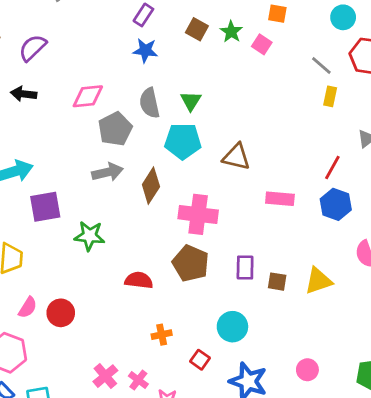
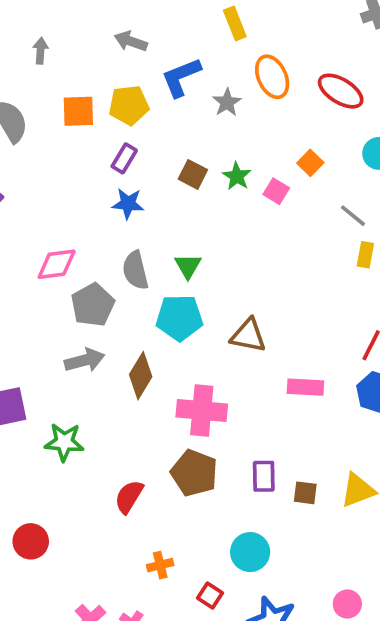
orange square: (277, 14) -> (310, 163), moved, turned 36
red semicircle: (139, 280) -> (129, 497), turned -64

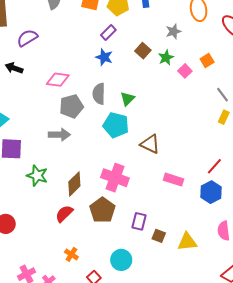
gray star: (227, 102) -> (173, 31), moved
brown diamond: (141, 376) -> (74, 184), moved
orange cross: (160, 565) -> (71, 254), turned 32

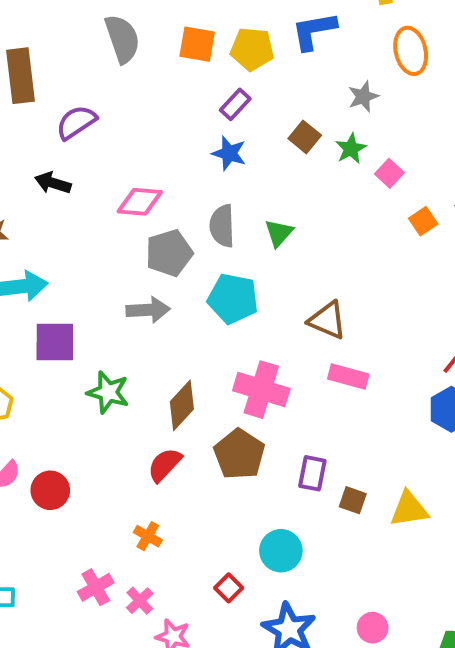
orange square: (207, 61) -> (423, 221), moved
cyan pentagon: (116, 125) -> (233, 299), moved
pink rectangle: (174, 180) -> (348, 377), moved
orange cross: (71, 254) -> (148, 536), moved

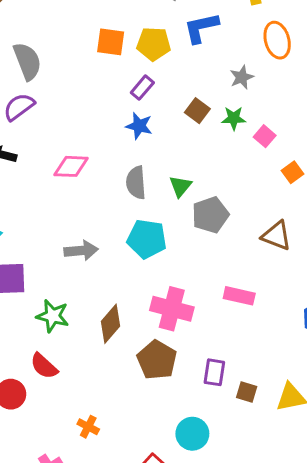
gray semicircle: (122, 39) -> (27, 61), moved
green star: (351, 149) -> (234, 118), turned 30
gray pentagon: (169, 253) -> (210, 215), moved
brown triangle: (327, 320) -> (276, 236), moved
red semicircle: (165, 465) -> (44, 366), moved, turned -88

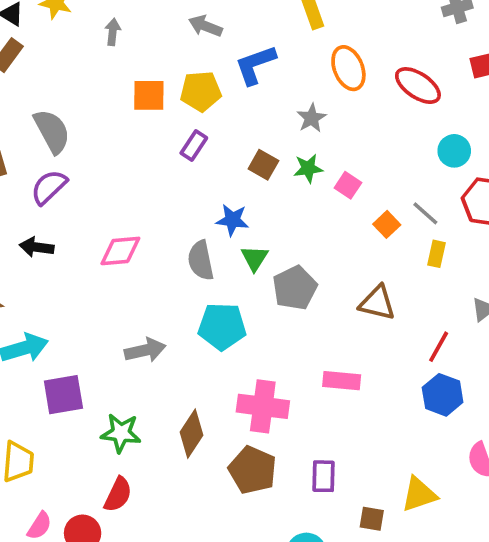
blue star: (139, 126) -> (232, 220), moved
red semicircle: (44, 366) -> (118, 494), turned -100
brown square: (247, 392) -> (372, 519), moved

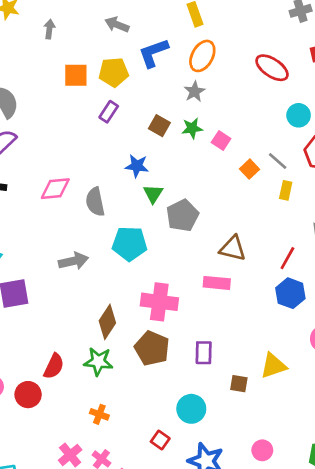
orange ellipse: (348, 68) -> (202, 56), moved, turned 52
gray semicircle: (201, 260) -> (95, 202), moved
brown triangle: (377, 303) -> (233, 248), moved
green star: (121, 433) -> (98, 362), moved

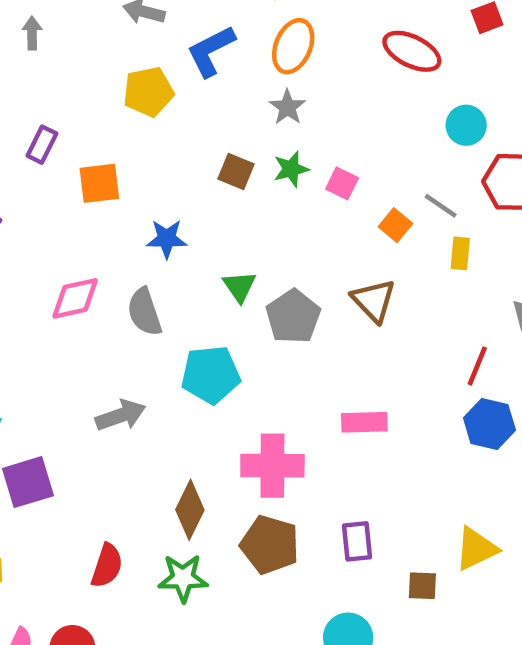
orange square: (76, 75) -> (99, 183), moved
purple rectangle: (109, 112) -> (42, 145), moved
blue star: (137, 166) -> (167, 239), moved
brown triangle: (233, 248) -> (374, 300), moved, turned 40
red semicircle: (54, 366) -> (107, 566), moved

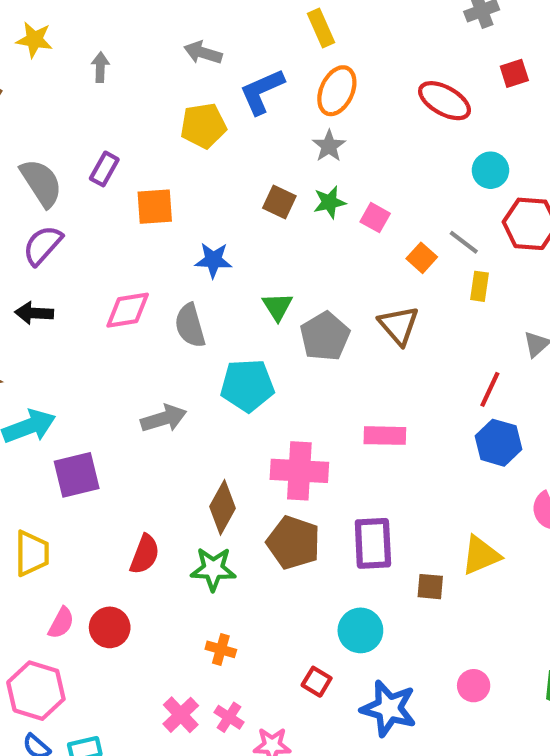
purple rectangle: (357, 541) -> (373, 543), size x1.4

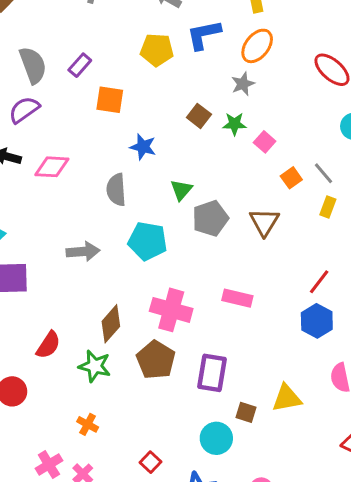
pink diamond: (128, 310) -> (52, 167), moved
cyan circle: (360, 630) -> (216, 438), moved

